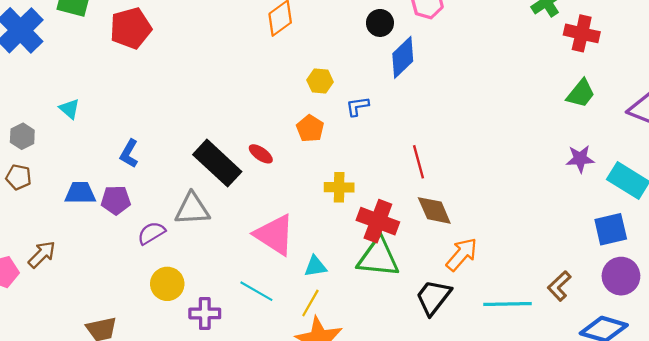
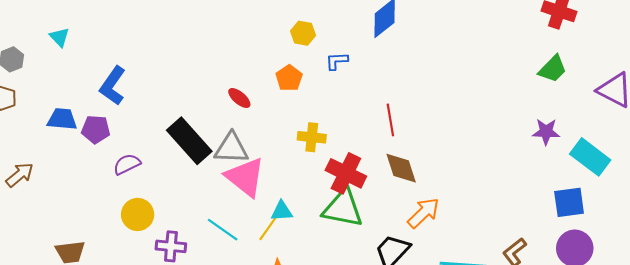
blue L-shape: (129, 154) -> (113, 86), size x1.4
black rectangle: (217, 163) -> (189, 141), moved
gray triangle: (192, 209) -> (231, 148), moved
yellow line: (310, 303) -> (268, 228), moved

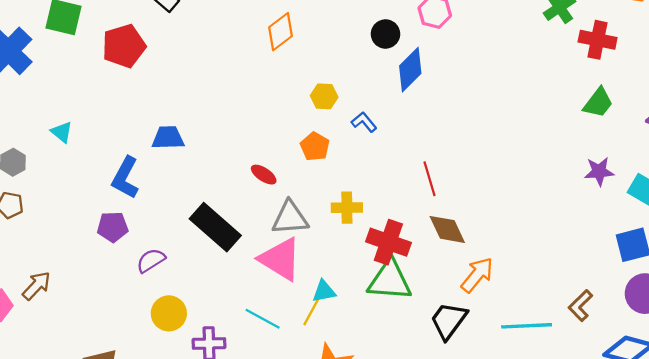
blue L-shape: (337, 61) -> (364, 122), turned 60
blue trapezoid: (62, 119) -> (168, 138), moved
gray triangle: (231, 148) -> (290, 218), moved

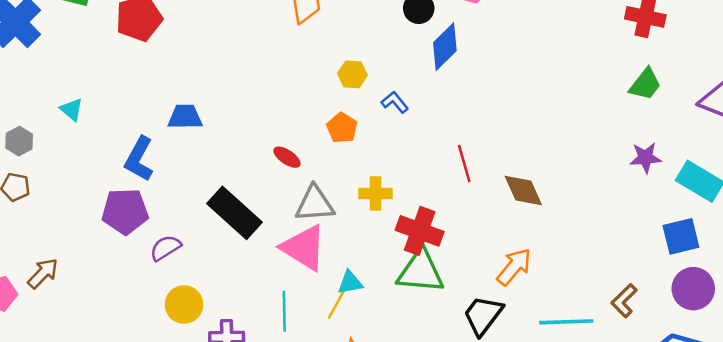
purple pentagon: (113, 227) -> (125, 211), size x1.4
brown diamond: (447, 229) -> (523, 191), moved
cyan line: (263, 319) -> (284, 311), turned 60

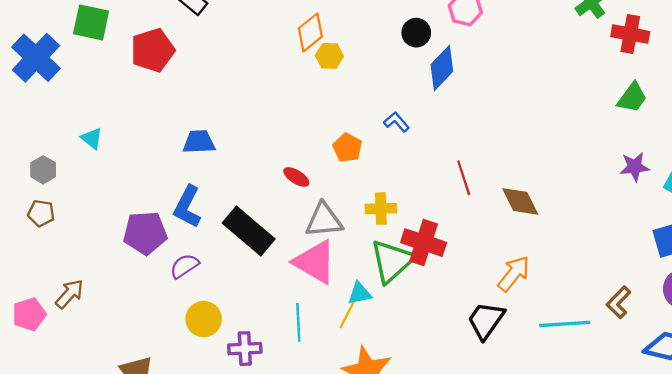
yellow hexagon: (352, 74) -> (329, 56), moved
blue L-shape: (139, 159) -> (187, 207), moved
green triangle: (420, 272) -> (392, 261), moved, turned -45

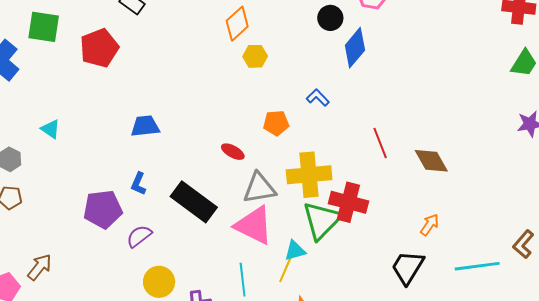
yellow hexagon: (329, 56) -> (255, 56), moved
orange pentagon: (347, 148) -> (276, 123), turned -30
blue L-shape: (187, 207) -> (138, 184), size x0.6
yellow cross: (381, 209) -> (309, 175), size x1.6
orange arrow: (514, 274) -> (430, 225), size x0.7

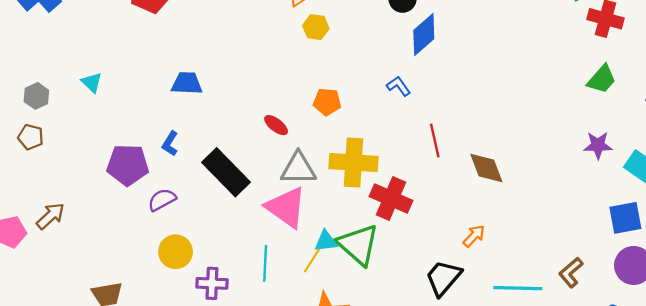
blue L-shape: (318, 98) -> (399, 86), moved
cyan triangle: (51, 129) -> (92, 82), moved
green triangle: (322, 220) -> (358, 245), moved, turned -42

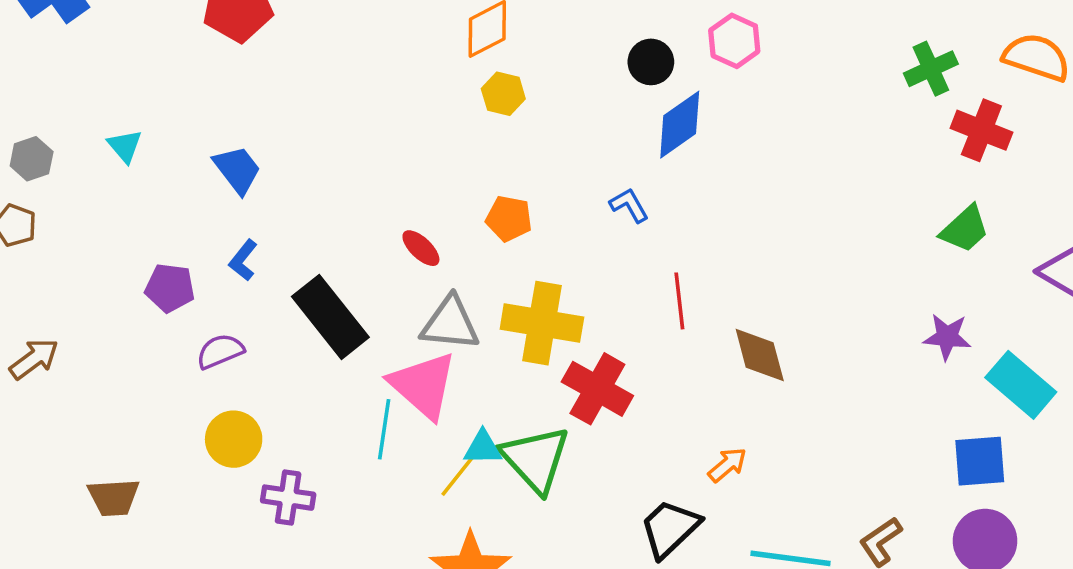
blue trapezoid: (187, 83) -> (237, 170), moved, turned 44
purple pentagon: (128, 165) -> (170, 288), size x0.7
cyan line: (265, 263) -> (384, 429), moved

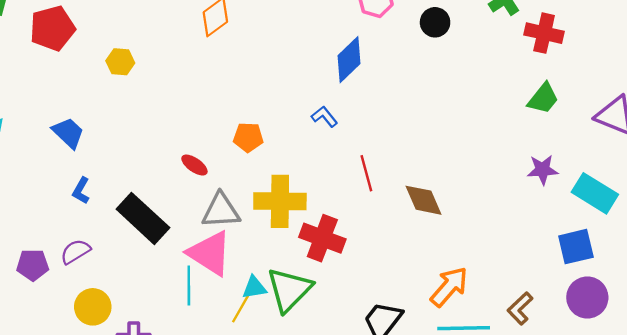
black circle: (651, 62) -> (435, 22), moved
yellow hexagon: (503, 94) -> (120, 62), moved
purple pentagon: (170, 288) -> (33, 265), moved
green triangle: (535, 459) -> (289, 290), turned 36
orange arrow: (727, 465) -> (449, 287), moved, size x1.6

